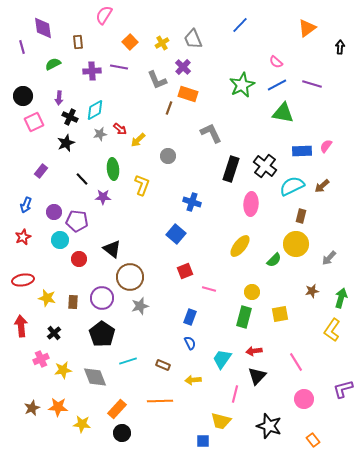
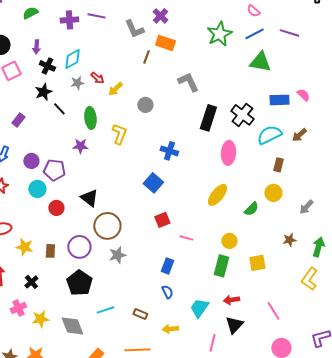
pink semicircle: (326, 146) -> (303, 95), turned 96
black line: (82, 179) -> (59, 109), moved
yellow circle: (296, 244) -> (273, 193), size x0.7

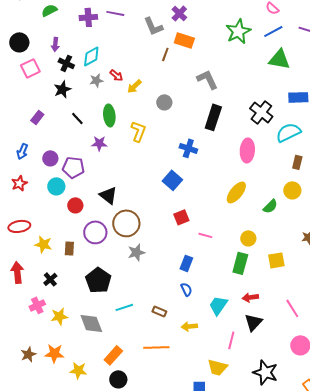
black line: (59, 109) -> (77, 118), moved
black rectangle: (208, 118) -> (213, 117), moved
purple circle: (79, 247) -> (95, 232), moved

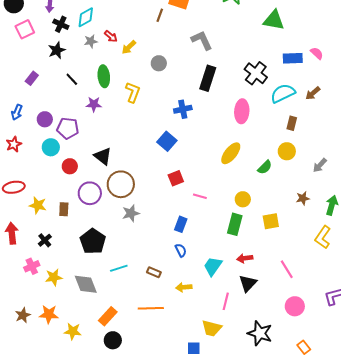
blue cross: (188, 148) -> (183, 109), turned -30

